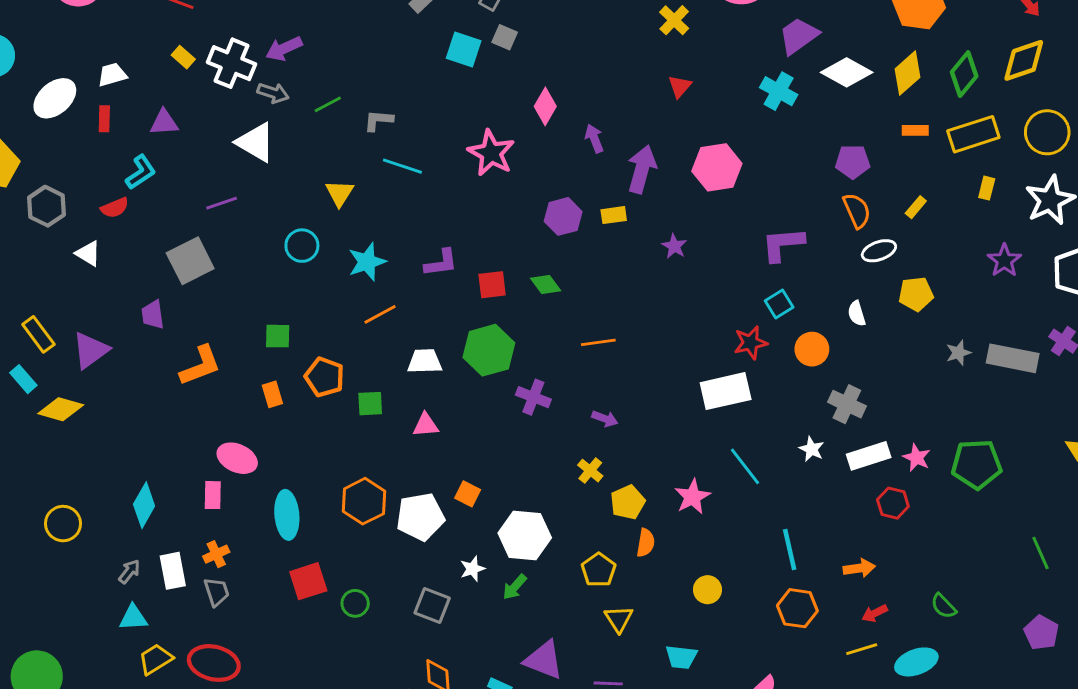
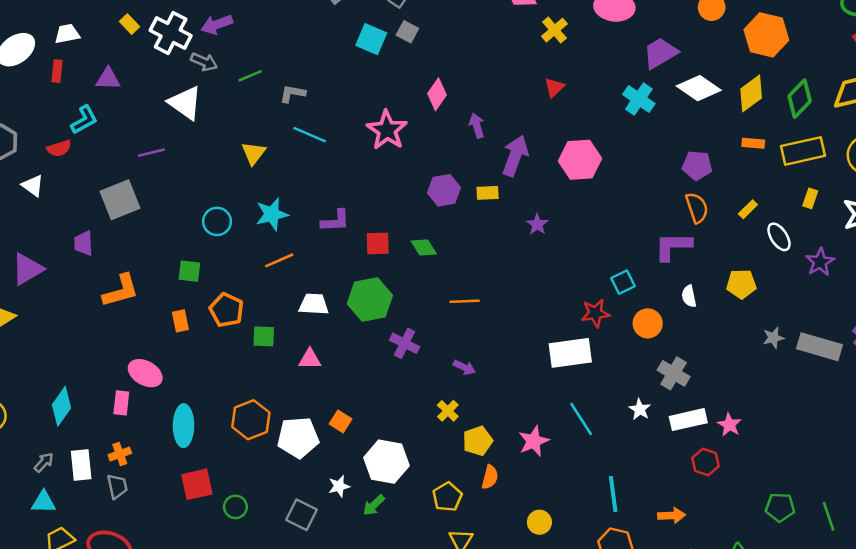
purple L-shape: (783, 244) -> (673, 246), moved
cyan circle: (302, 246) -> (217, 221), moved
white ellipse: (879, 251) -> (779, 237), moved, turned 72
green pentagon: (977, 464) -> (780, 507), moved, size x0.7

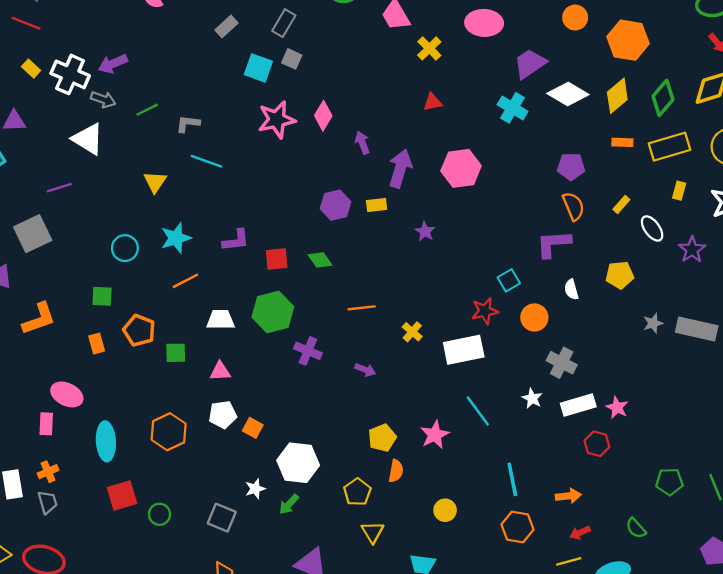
red triangle: (554, 87) -> (433, 102), turned 36
pink star: (387, 130) -> (277, 120), moved, turned 30
yellow cross: (448, 411) -> (412, 332), moved
white pentagon: (298, 437) -> (223, 414), moved, size x0.7

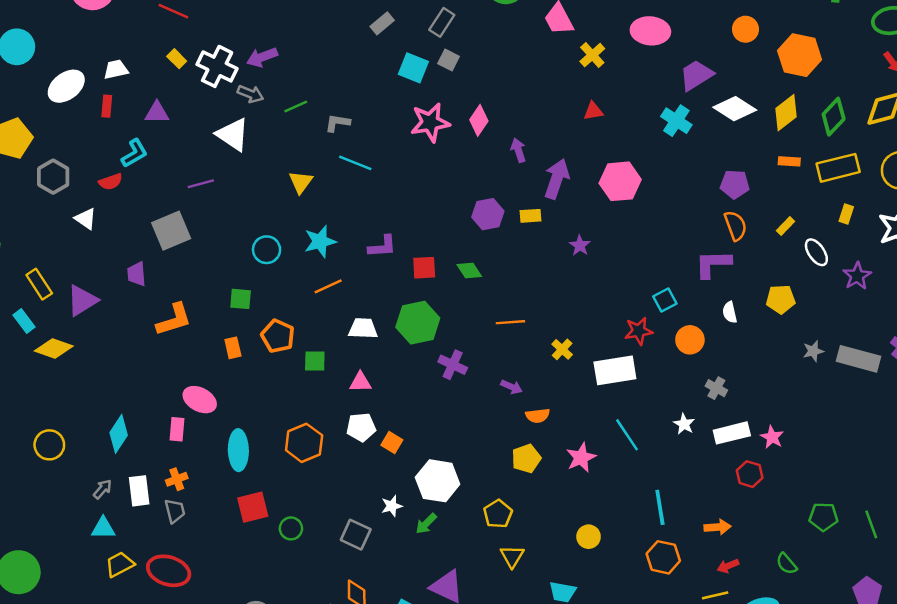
gray cross: (562, 363) -> (716, 388), size x0.7
orange semicircle: (396, 471) -> (538, 416), moved, turned 70

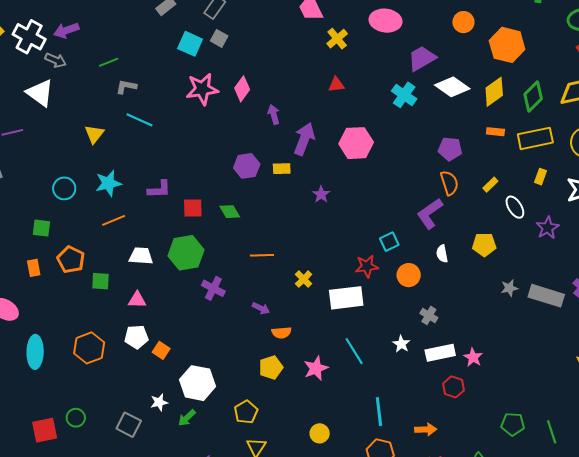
green line: (296, 107) -> (109, 62), moved
purple L-shape: (713, 264) -> (430, 213), turned -36
red square: (253, 507) -> (45, 430), moved

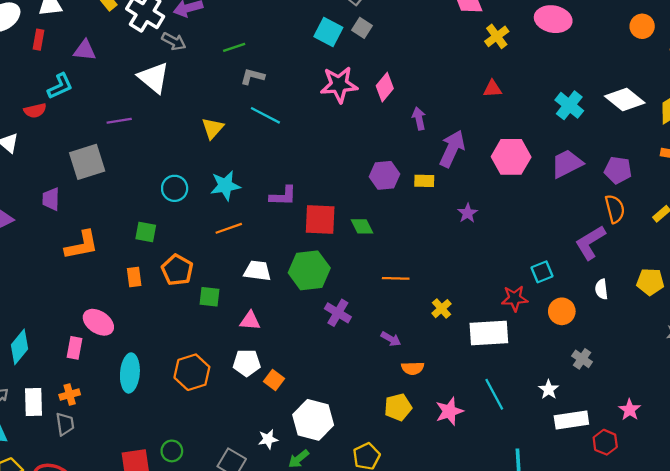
purple trapezoid: (422, 58) -> (567, 164), moved
red square: (193, 208) -> (320, 220), size x1.4
white rectangle: (440, 353) -> (571, 420), moved

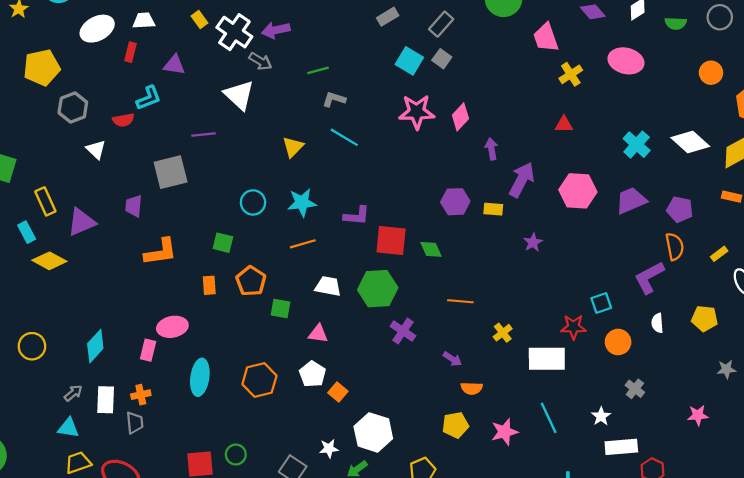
pink ellipse: (98, 322) -> (172, 327), turned -48
white pentagon: (247, 363) -> (313, 374), turned 30
pink star: (630, 410) -> (698, 415), moved, turned 30

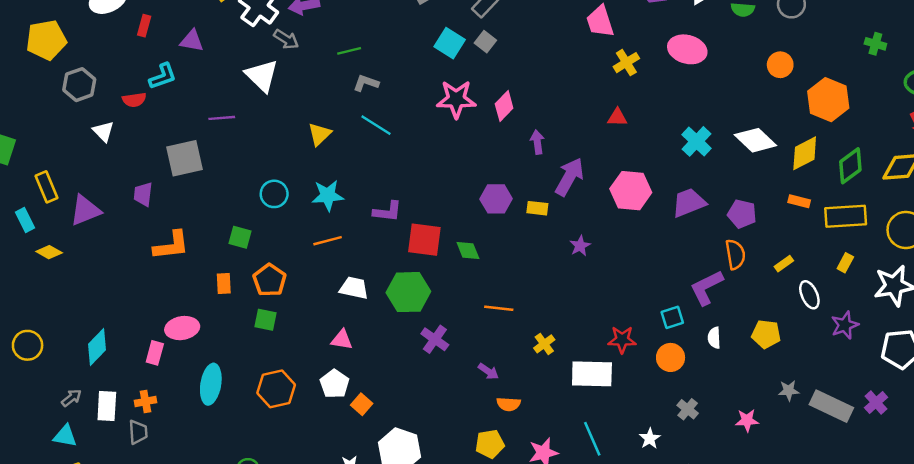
yellow diamond: (49, 261) -> (49, 252), size x0.7
cyan square: (601, 303) -> (672, 317), moved
green square: (281, 308) -> (266, 320), moved
pink star: (698, 415) -> (747, 420), moved

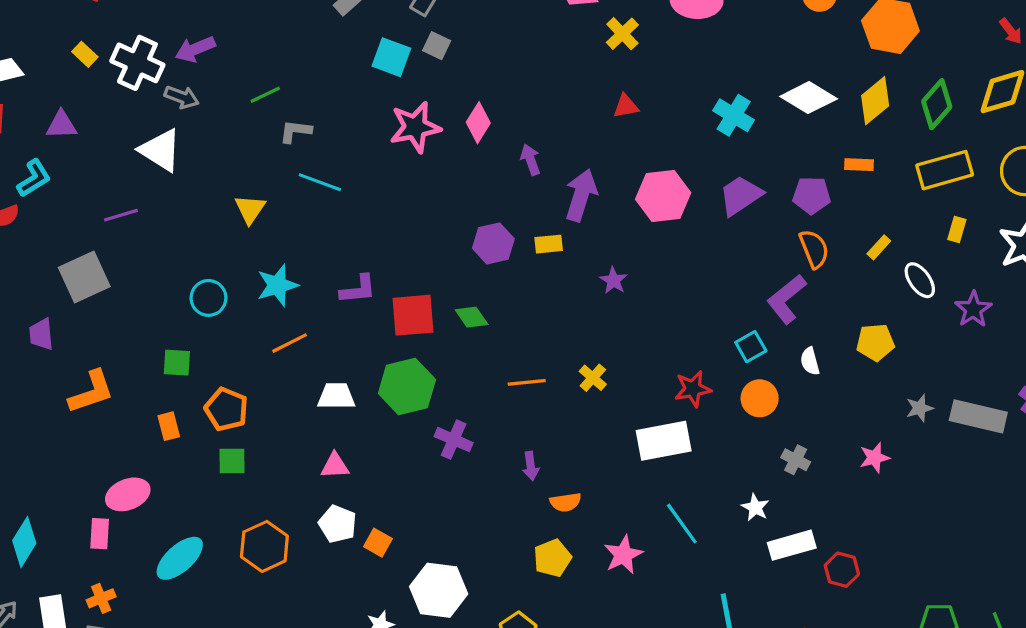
orange rectangle: (799, 201) -> (859, 165), moved
yellow cross: (544, 344) -> (593, 378), moved
purple arrow: (488, 371) -> (531, 466), turned 60
cyan ellipse: (211, 384) -> (180, 558), turned 51

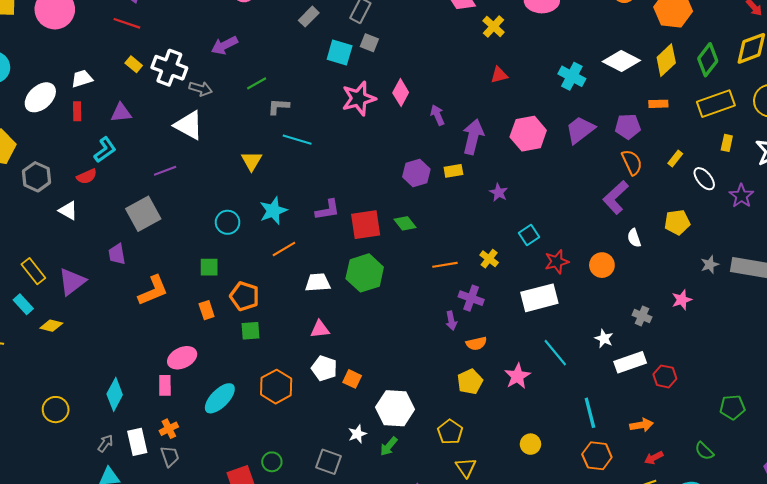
purple arrow: (195, 49) -> (224, 45), moved
cyan square: (751, 347) -> (529, 235), moved
purple cross: (454, 440) -> (471, 298), moved
gray cross: (796, 460) -> (642, 316), moved

